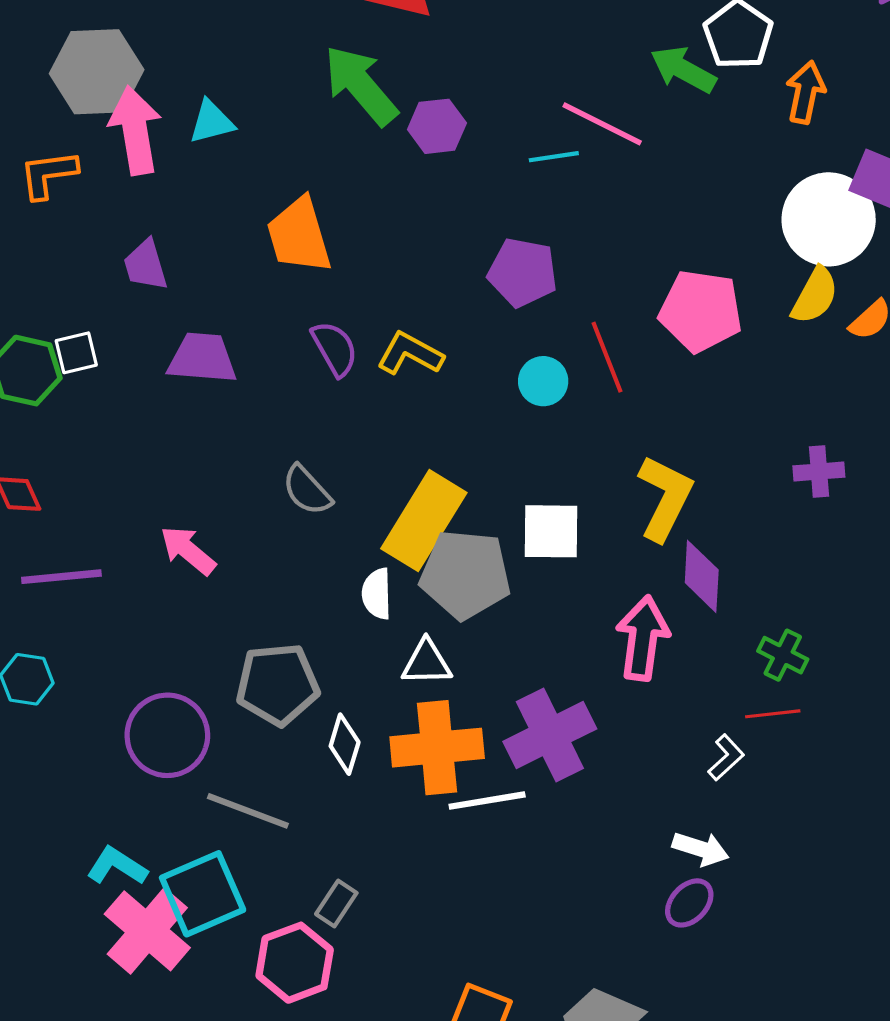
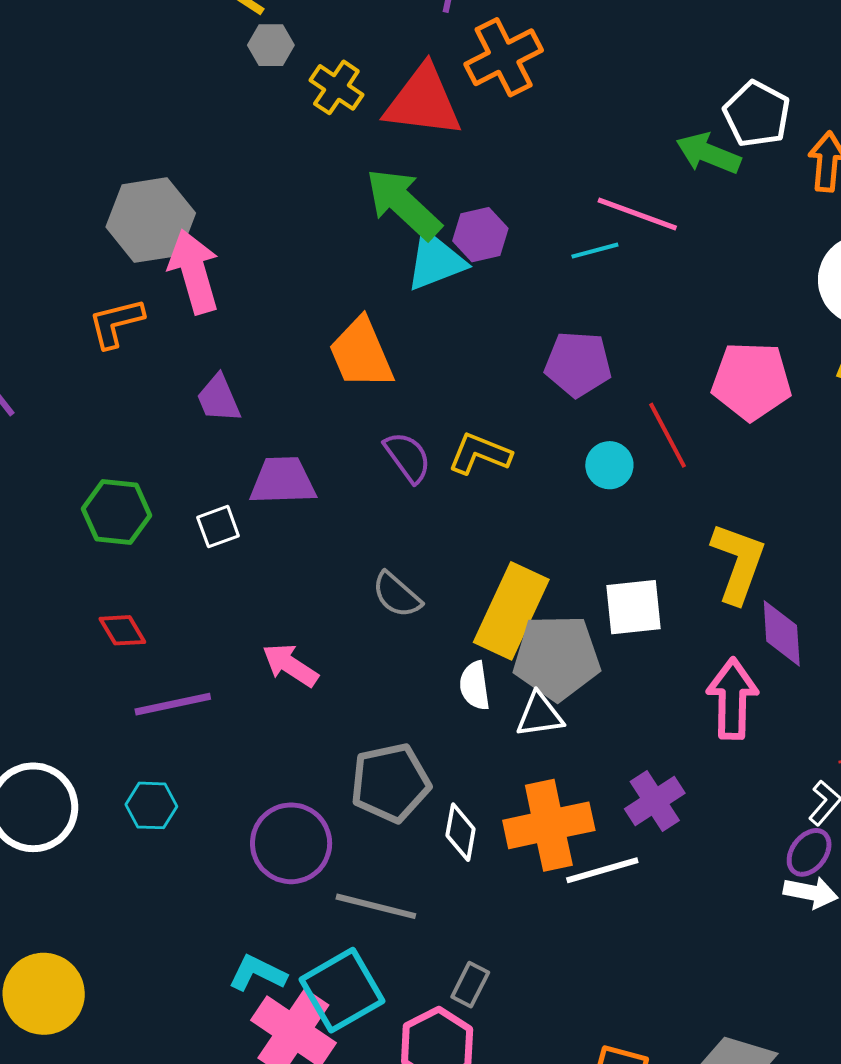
cyan triangle: (212, 122) -> (435, 261), moved, size x1.4
white square: (76, 353) -> (218, 527), moved
white triangle: (427, 663) -> (540, 715), moved
purple cross: (550, 735) -> (655, 801), size x0.7
purple ellipse: (689, 903) -> (809, 852), moved

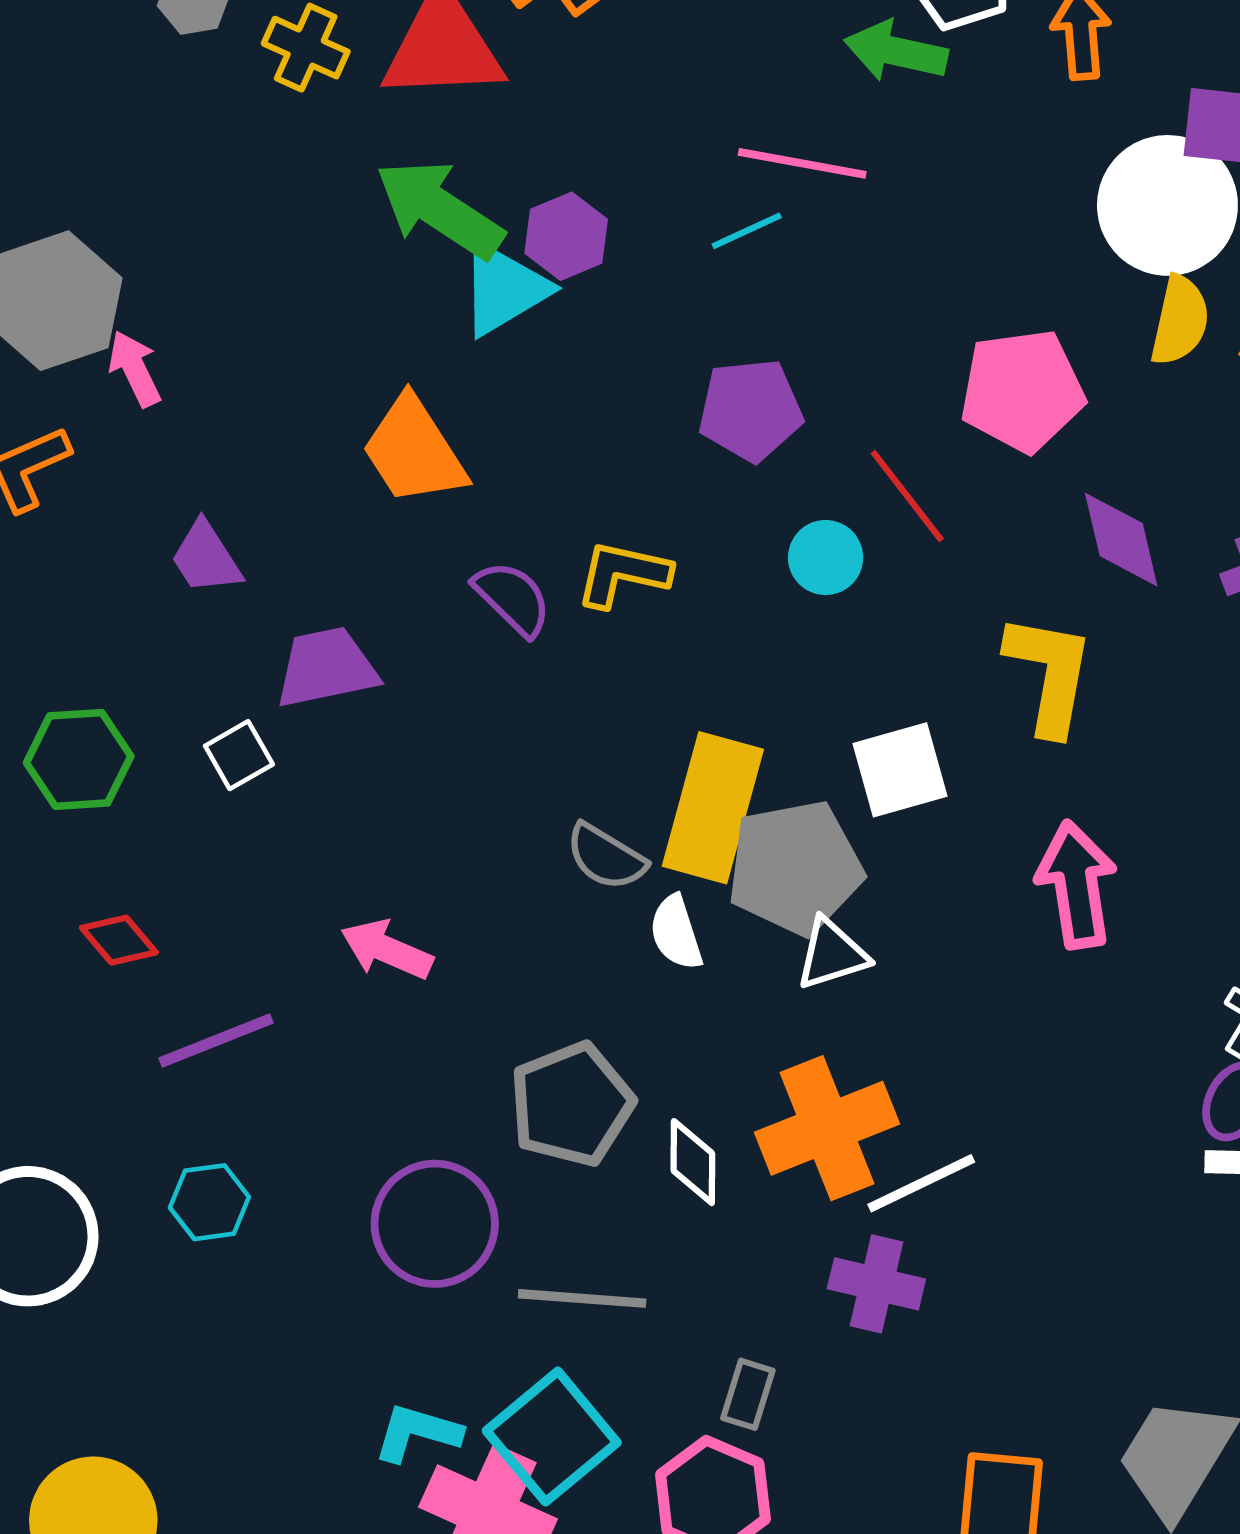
pink arrow: (194, 272) -> (135, 369), size x0.6
gray semicircle: (397, 595) -> (606, 857), moved
purple diamond: (782, 633) -> (1121, 540), moved
white triangle: (540, 715) -> (832, 954), moved
purple cross: (655, 801) -> (876, 1284), moved, turned -34

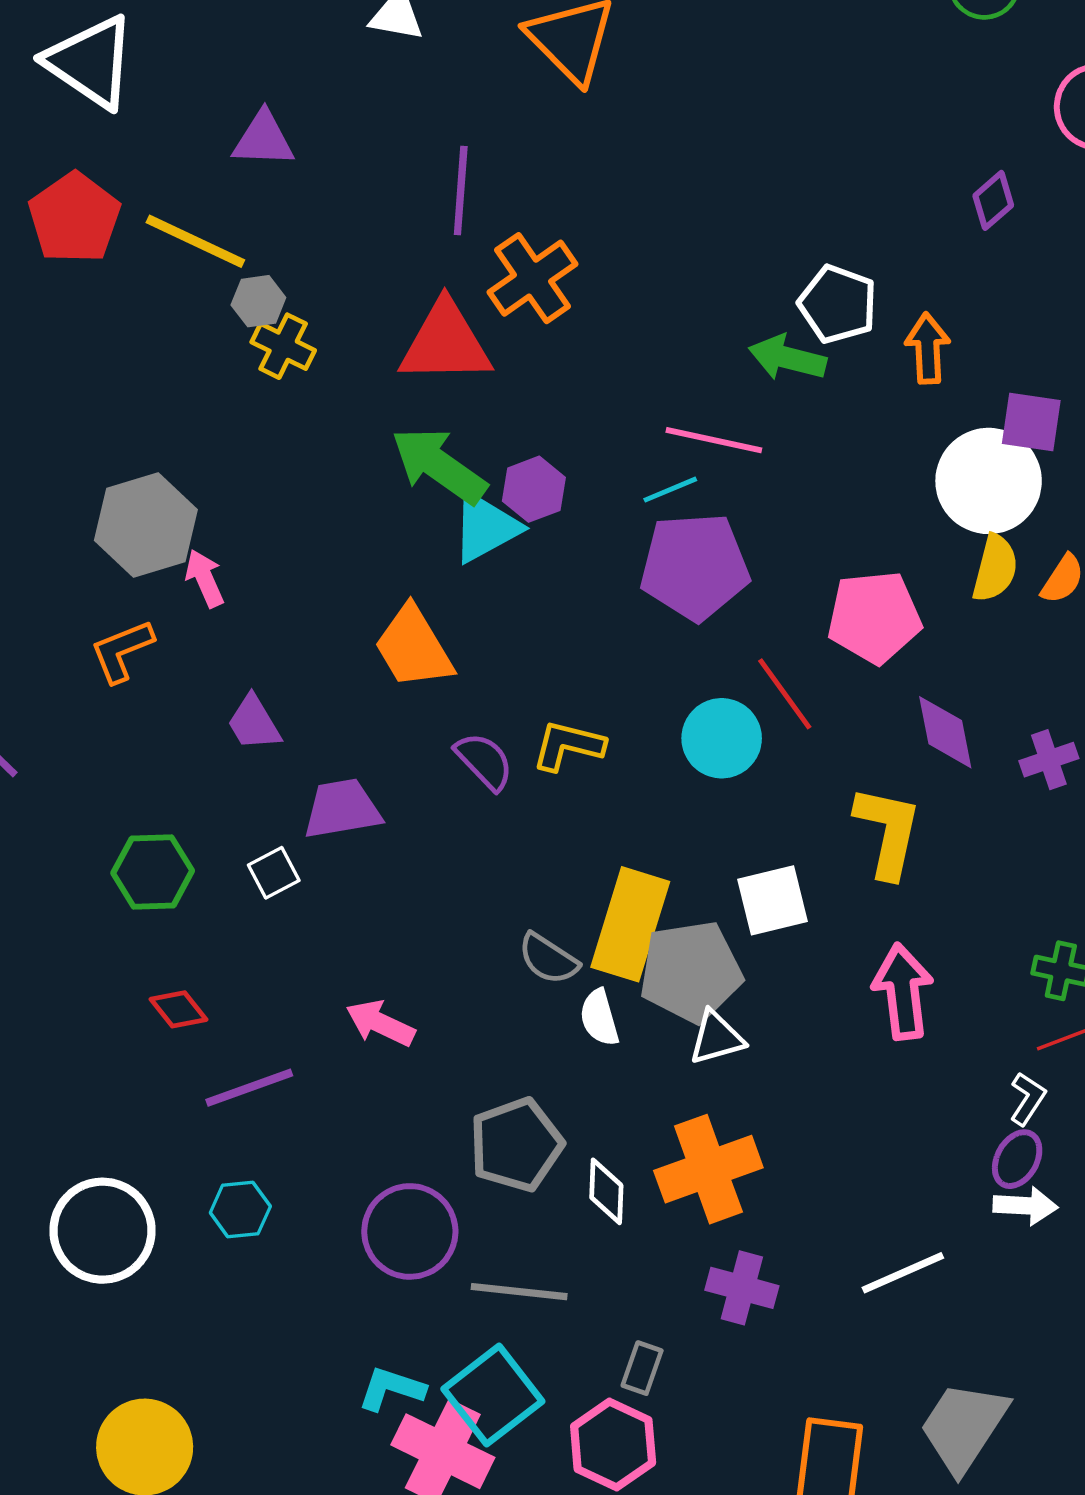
yellow cross: (306, 48) -> (283, 346), moved
purple pentagon: (750, 410) -> (695, 567), moved, size x1.4
cyan circle: (826, 558) -> (722, 738), size x1.4
white line: (921, 1183) -> (903, 1273), moved

